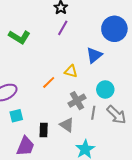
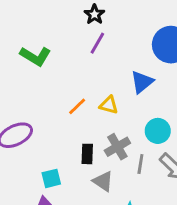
orange line: (49, 82) -> (77, 106), moved
cyan square: (16, 116) -> (51, 178), moved
black rectangle: (44, 130) -> (87, 154), moved

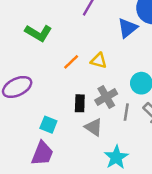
green L-shape: (35, 56) -> (38, 33), moved
blue triangle: (142, 82) -> (128, 28), moved
cyan square: (51, 178) -> (48, 125), turned 36

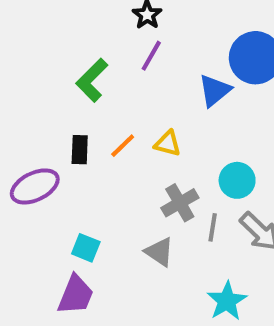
green L-shape: (38, 33) -> (92, 80), moved, turned 104
black rectangle: (80, 103) -> (80, 150), moved
cyan star: (116, 157) -> (227, 301), moved

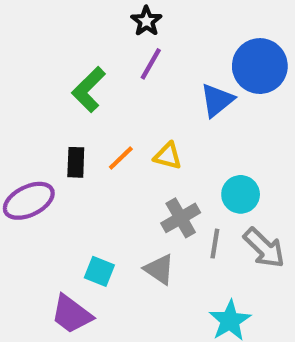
cyan square: (86, 248) -> (99, 271), moved
purple trapezoid: (76, 295) -> (72, 314), turned 105

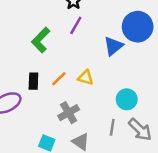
gray cross: (181, 218) -> (69, 113), moved

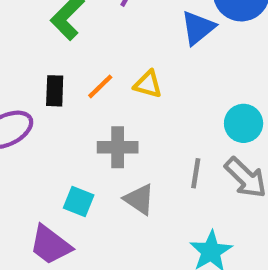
cyan circle: (127, 99) -> (244, 123), moved
gray cross: (69, 113) -> (118, 147), turned 30

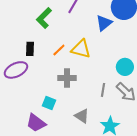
yellow triangle: (148, 84) -> (81, 49), size x1.5
black rectangle: (55, 91) -> (30, 49), moved
gray triangle: (139, 199) -> (82, 116), moved

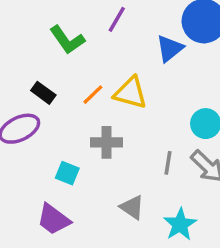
green L-shape: (44, 18) -> (67, 40), turned -80
black rectangle: (30, 49) -> (43, 93), turned -56
cyan square: (49, 103) -> (67, 173), moved

